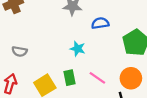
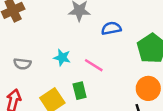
cyan star: (78, 49) -> (62, 58), moved
pink line: (97, 78) -> (94, 65), moved

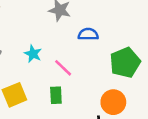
green rectangle: (80, 91) -> (56, 95), moved

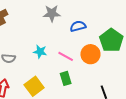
orange circle: (113, 102) -> (90, 54), moved

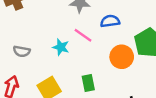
pink line: (66, 56) -> (83, 35), moved

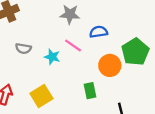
gray semicircle: (22, 51) -> (23, 49), moved
green rectangle: (88, 83) -> (90, 91), moved

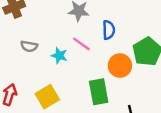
blue semicircle: (99, 32) -> (109, 30), turned 96
green rectangle: (90, 91) -> (99, 92), size x1.5

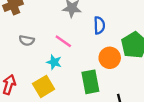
pink line: (81, 44) -> (63, 41), moved
cyan star: (59, 56) -> (54, 62), moved

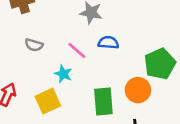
blue semicircle: (99, 25) -> (108, 43), moved, turned -90
orange circle: (110, 58) -> (138, 90), moved

